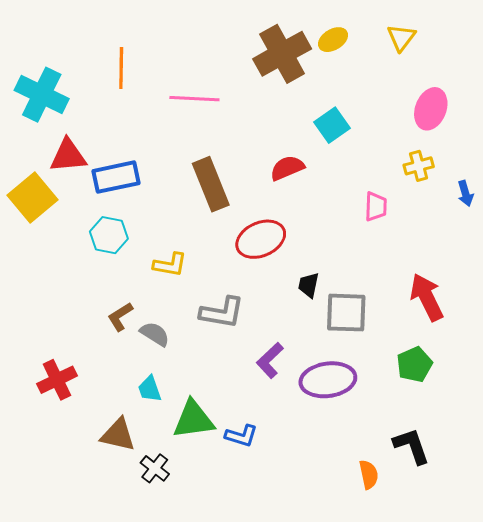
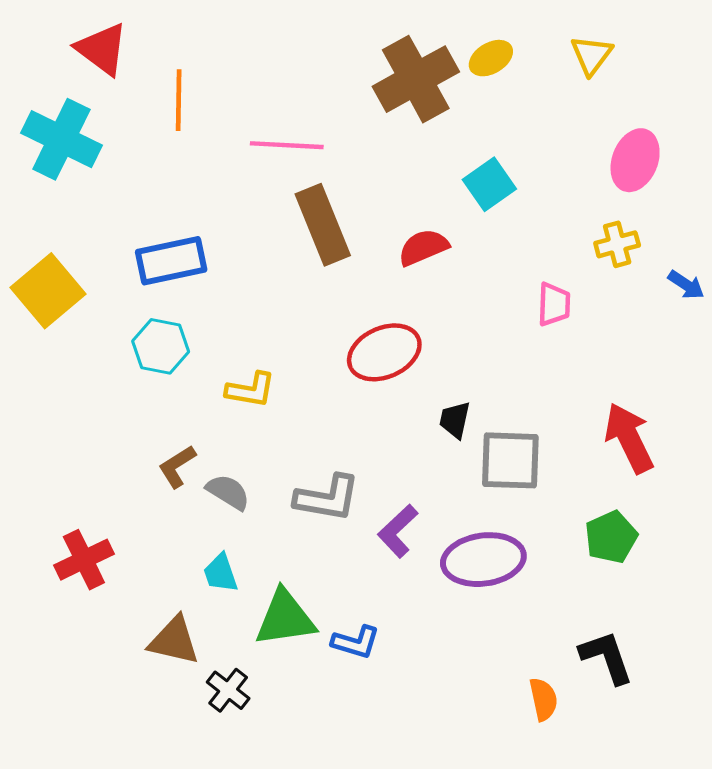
red triangle: (68, 156) -> (102, 49), moved, turned 42
brown rectangle: (211, 184) -> (323, 225), moved
blue arrow: (465, 193) -> (686, 285), turned -40
gray L-shape: (222, 313) -> (327, 498), moved

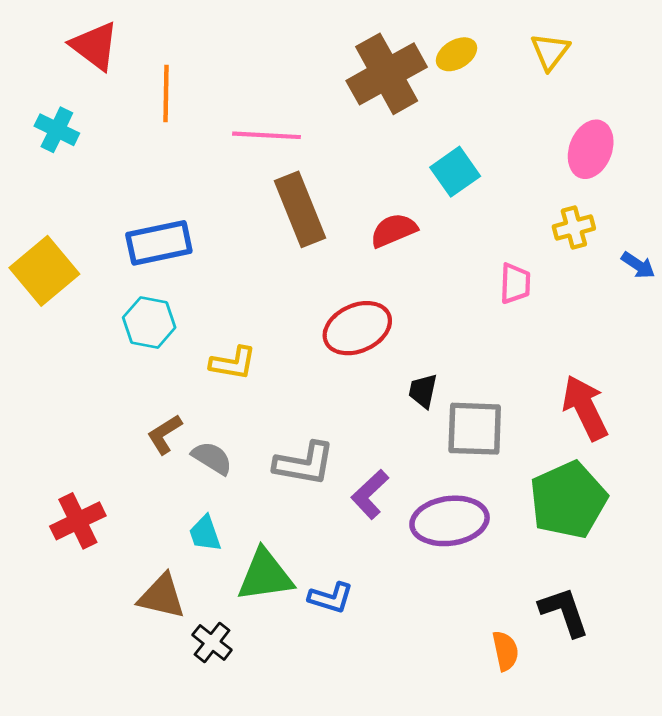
cyan cross: (61, 139) -> (57, 130), size x0.6
green pentagon: (611, 537) -> (568, 500), size x1.6

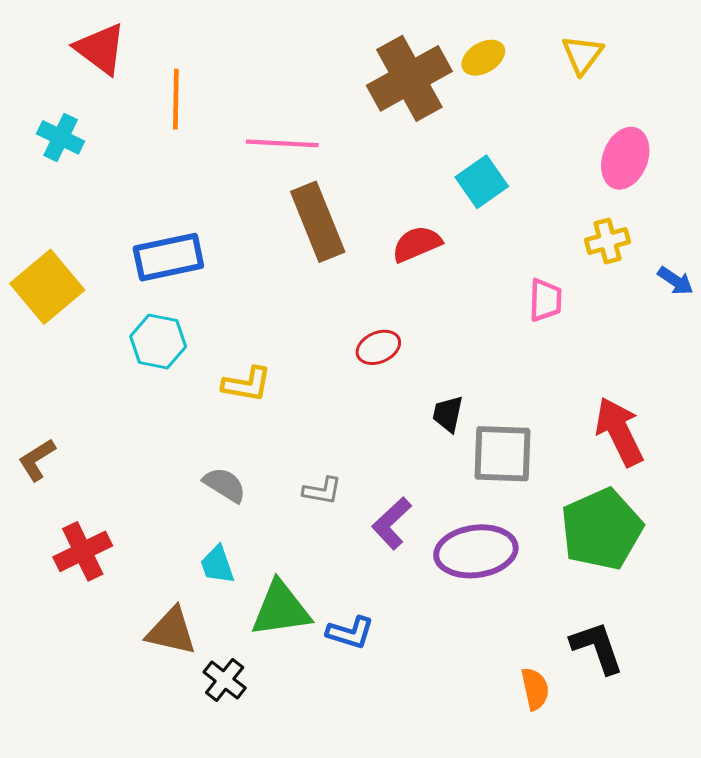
red ellipse: (357, 328) -> (378, 347), size x0.6
brown L-shape: (165, 434) -> (37, 460), moved
gray L-shape: (304, 464) -> (322, 491), size x0.6

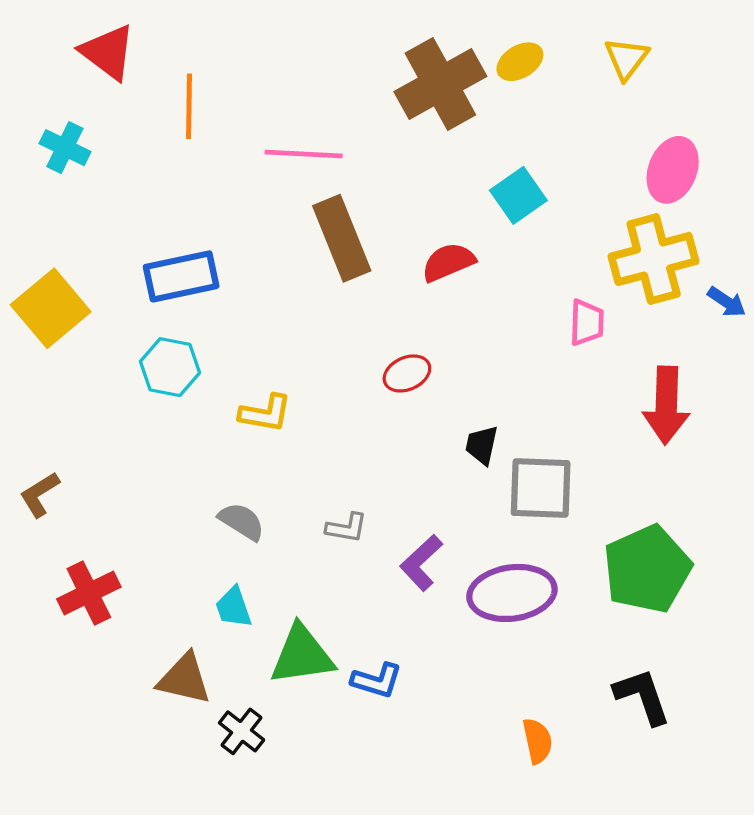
yellow cross: (607, 241) -> (654, 259), size x1.8
red arrow: (619, 432) -> (666, 405), moved, turned -152
orange semicircle: (535, 689) -> (537, 741), moved

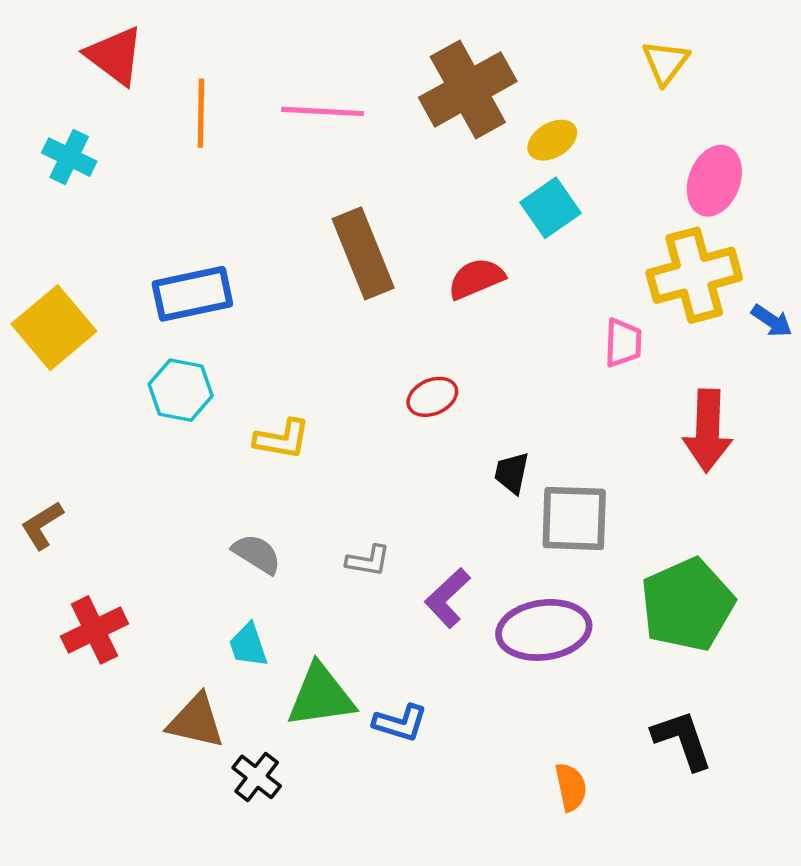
yellow ellipse: (520, 62) -> (552, 140), moved
pink line: (304, 154) -> (323, 111), moved

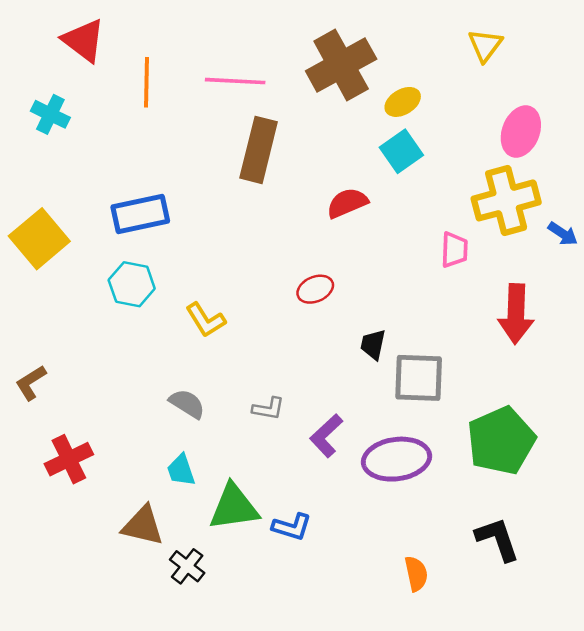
brown rectangle: (363, 253) -> (259, 150), moved, turned 36
yellow L-shape: (282, 439) -> (206, 320), turned 48

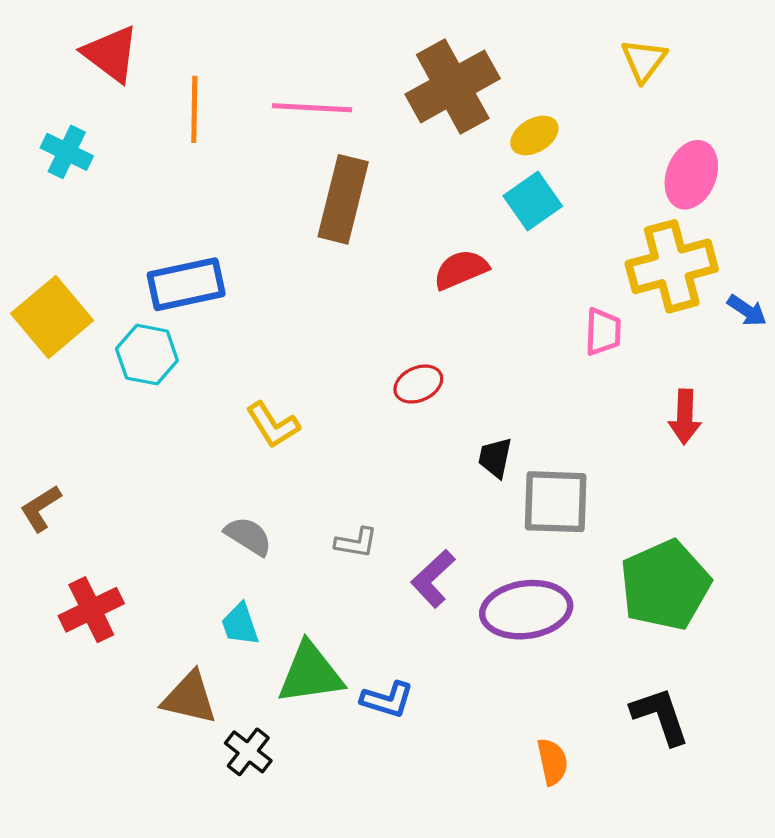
cyan hexagon: (132, 284) -> (147, 355), moved
red arrow: (516, 314) -> (685, 417), size x0.7

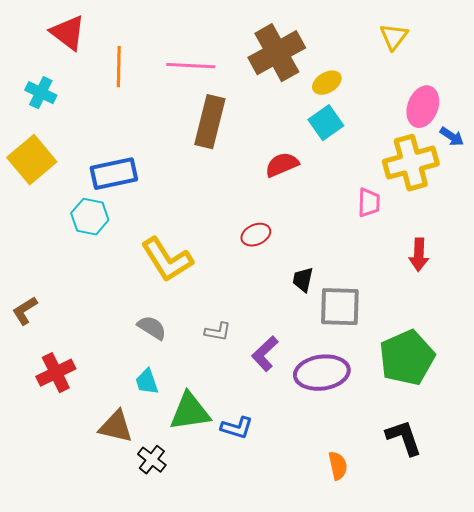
blue arrow: (747, 310) -> (452, 137), moved
yellow square: (52, 317) -> (32, 160), moved
yellow L-shape: (273, 425) -> (167, 260), size x1.6

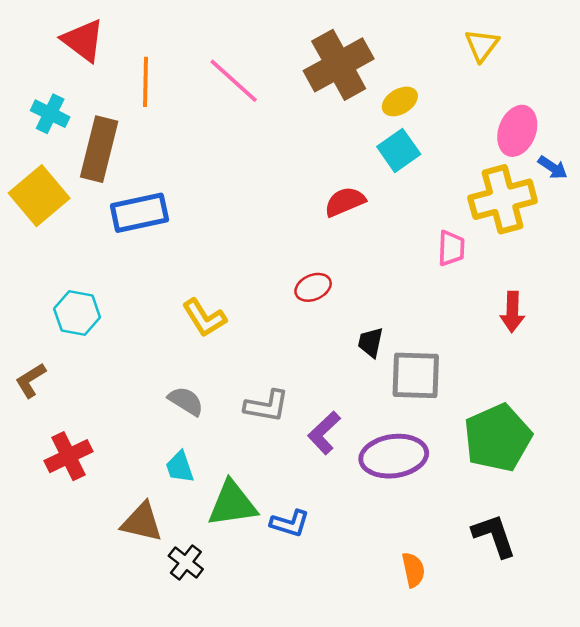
pink line: (191, 66) -> (234, 81), turned 39
brown rectangle: (210, 122) -> (99, 149), moved
cyan hexagon: (90, 217) -> (77, 313), moved
yellow L-shape: (167, 260) -> (204, 318), size x0.7
gray L-shape: (218, 332) -> (267, 406), size x1.4

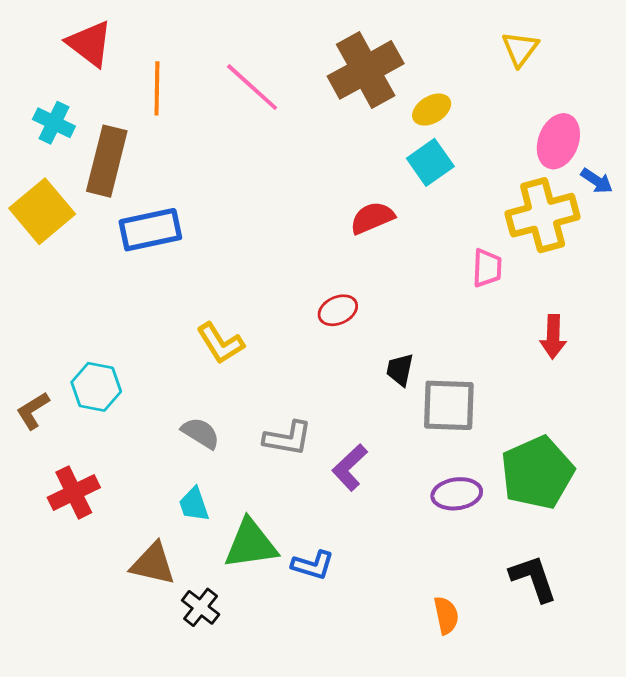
cyan hexagon: (77, 313) -> (96, 387), moved
purple ellipse: (394, 456) -> (457, 494), moved, size x0.7

